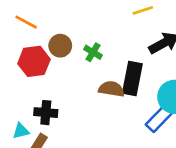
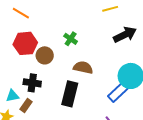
brown circle: (60, 46) -> (45, 55), moved
black rectangle: (132, 78) -> (70, 94), moved

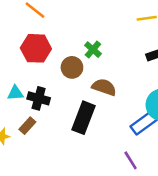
brown circle: (45, 55) -> (72, 67), moved
cyan triangle: (13, 96) -> (15, 93), moved

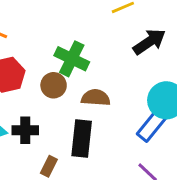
green cross: (93, 50) -> (72, 59), size x1.6
brown rectangle: (27, 126) -> (49, 166), moved

